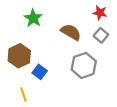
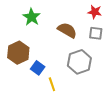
gray square: (101, 35) -> (96, 33), turned -32
yellow line: (24, 94) -> (52, 84), moved

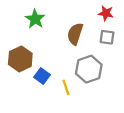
brown semicircle: (67, 30) -> (75, 34), turned -102
yellow line: (52, 84) -> (66, 87), moved

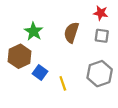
green star: (35, 19) -> (34, 31), moved
gray hexagon: (89, 69) -> (100, 74), moved

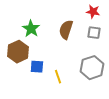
blue square: (40, 73) -> (37, 67), turned -32

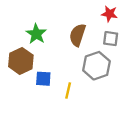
gray hexagon: (92, 68) -> (96, 66), moved
yellow line: (58, 77) -> (68, 90), turned 32

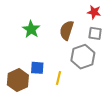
brown hexagon: (21, 61) -> (18, 80), moved

